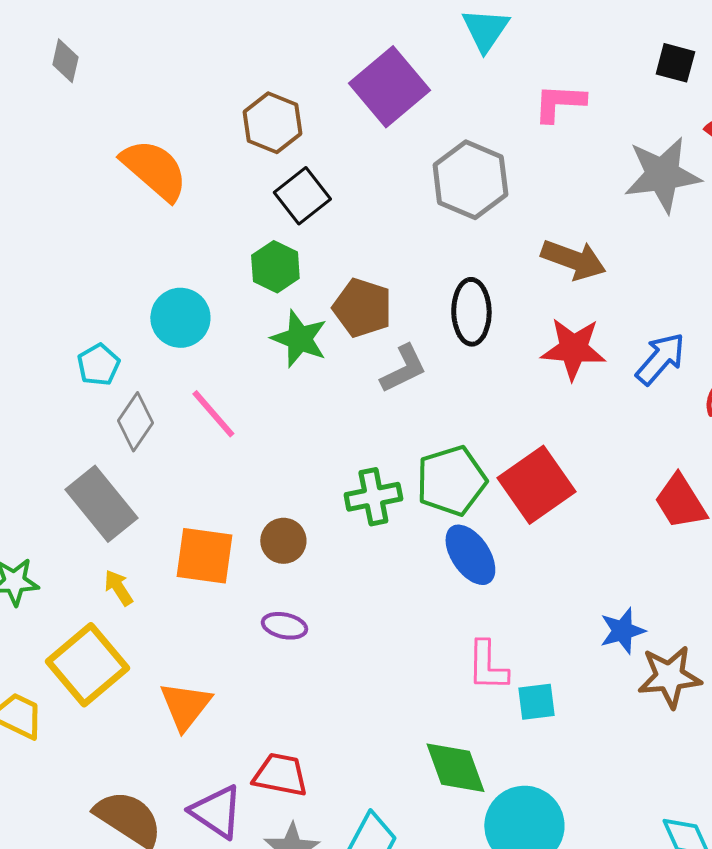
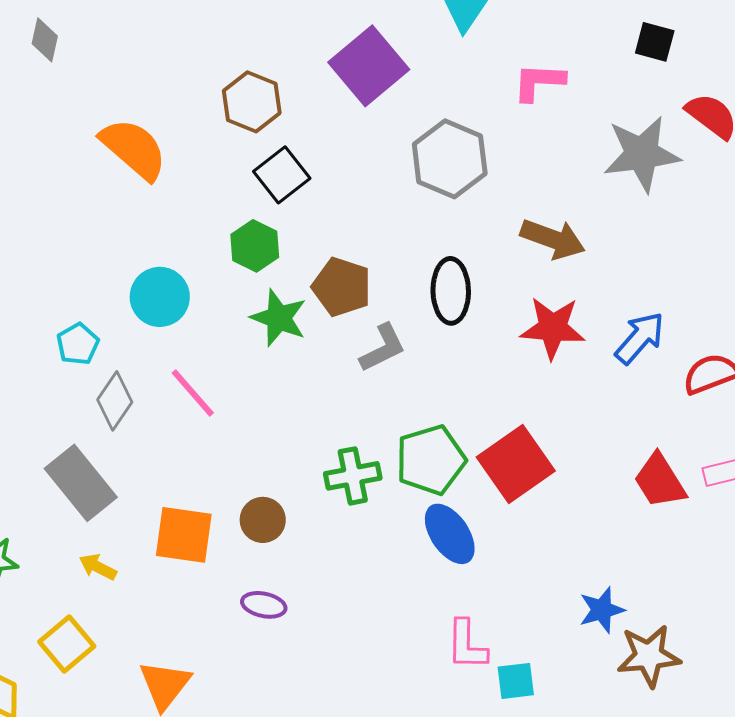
yellow arrow: (118, 588) -> (98, 567), turned -30
yellow square: (87, 665) -> (67, 644), size x0.7

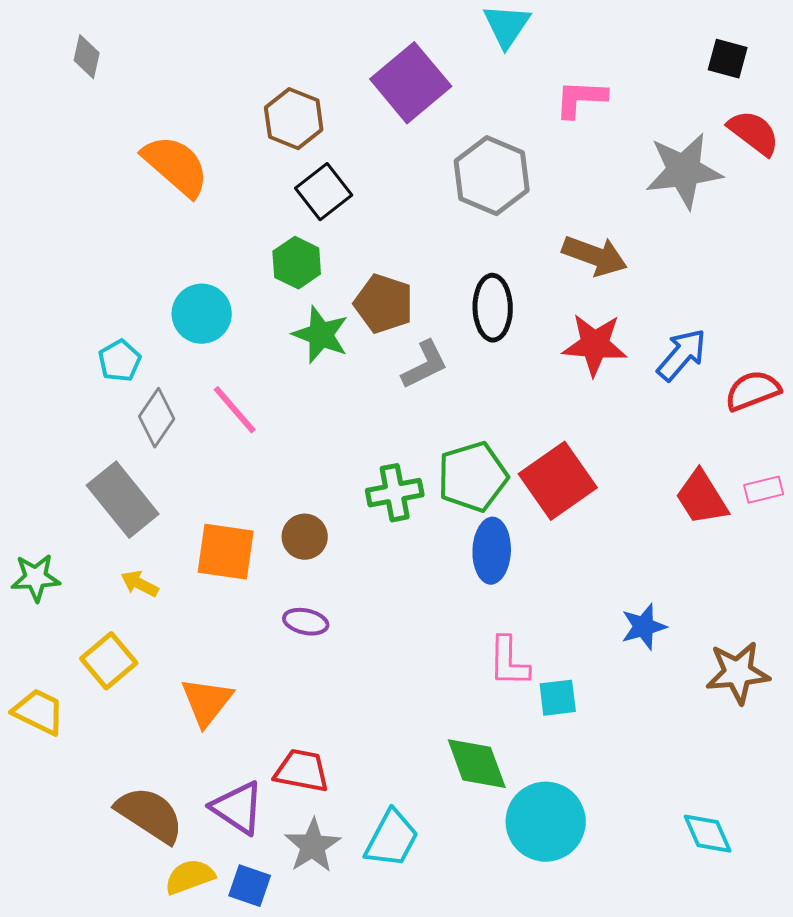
black square: (655, 42) -> (728, 59), moved
blue ellipse: (450, 534) -> (492, 551), turned 36
brown star: (649, 656) -> (738, 673), moved

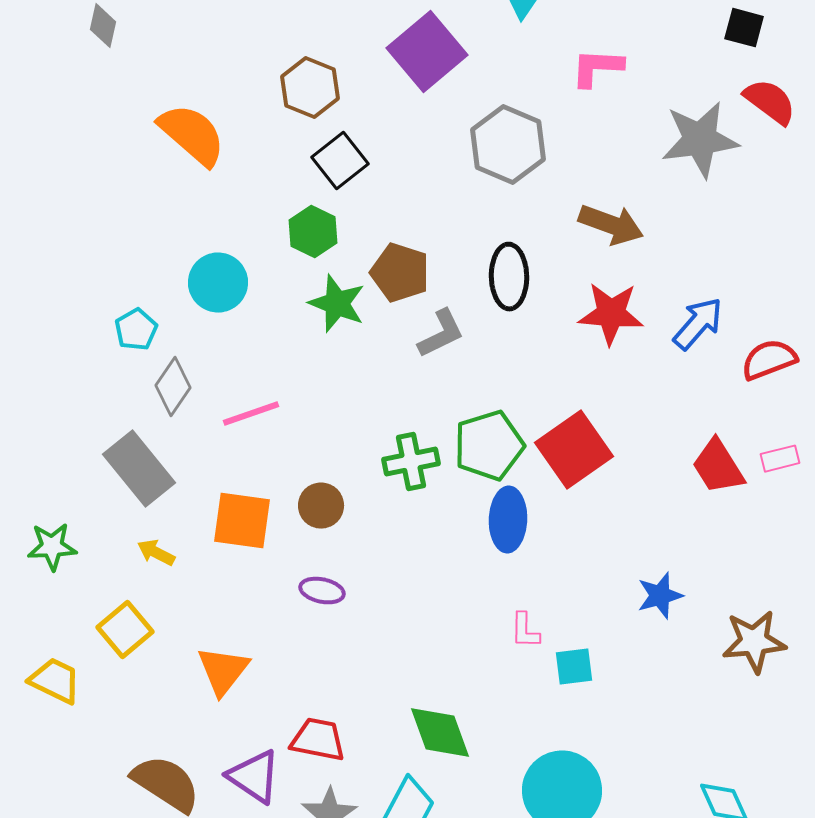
pink line: (235, 410) -> (251, 414), moved, turned -68
pink L-shape: (509, 662) -> (525, 631), size x0.7
green diamond: (477, 764) -> (440, 733), moved

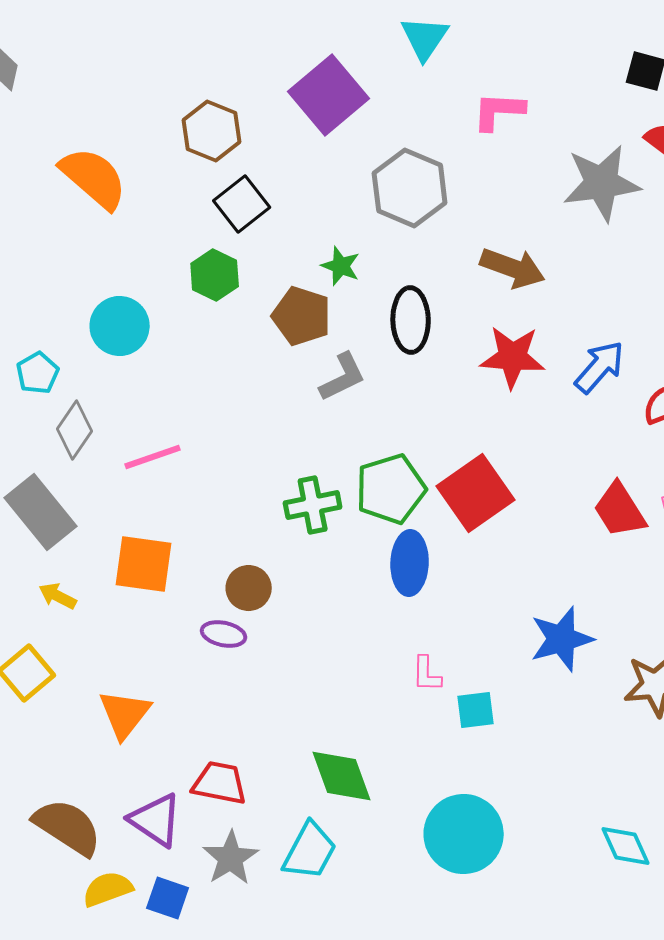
green star: (337, 304) -> (341, 266), moved, size x0.7
brown circle: (321, 506) -> (249, 588), moved
blue star: (660, 596) -> (562, 639), size x1.4

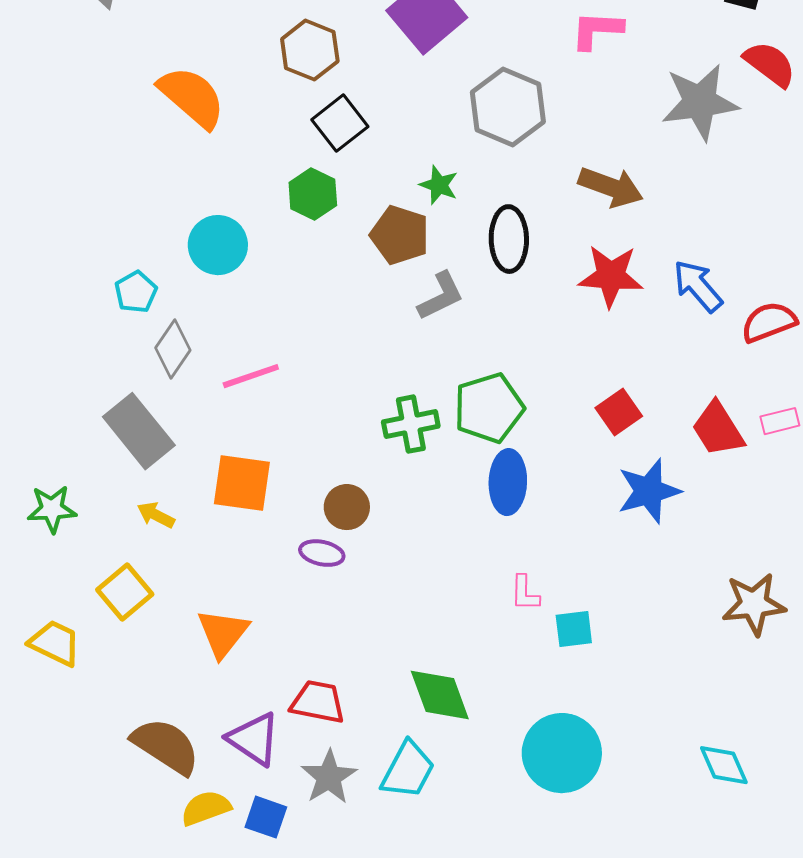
blue arrow: (600, 367) -> (698, 286), turned -82
red square: (476, 493) -> (619, 412), moved, size x0.6
blue star: (562, 639) -> (649, 491), moved

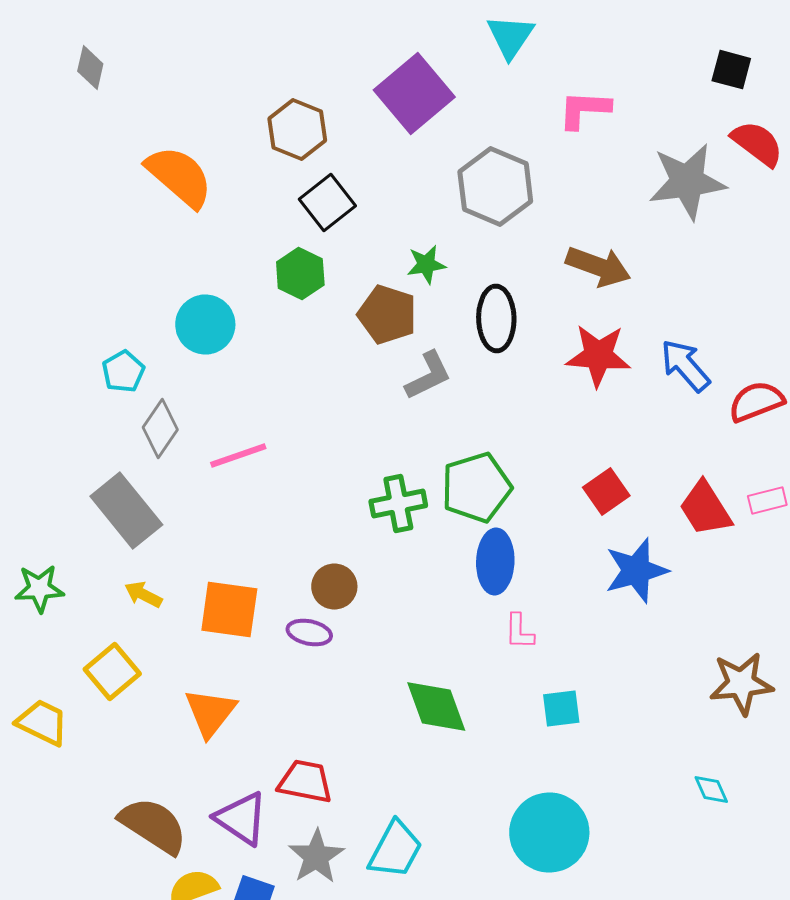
green star: (439, 185) -> (426, 264), turned -30
orange square: (242, 483) -> (229, 610), moved
pink L-shape: (525, 593) -> (519, 632), moved
green diamond: (440, 695) -> (436, 706), moved
cyan diamond: (724, 765) -> (711, 790), moved, size x0.7

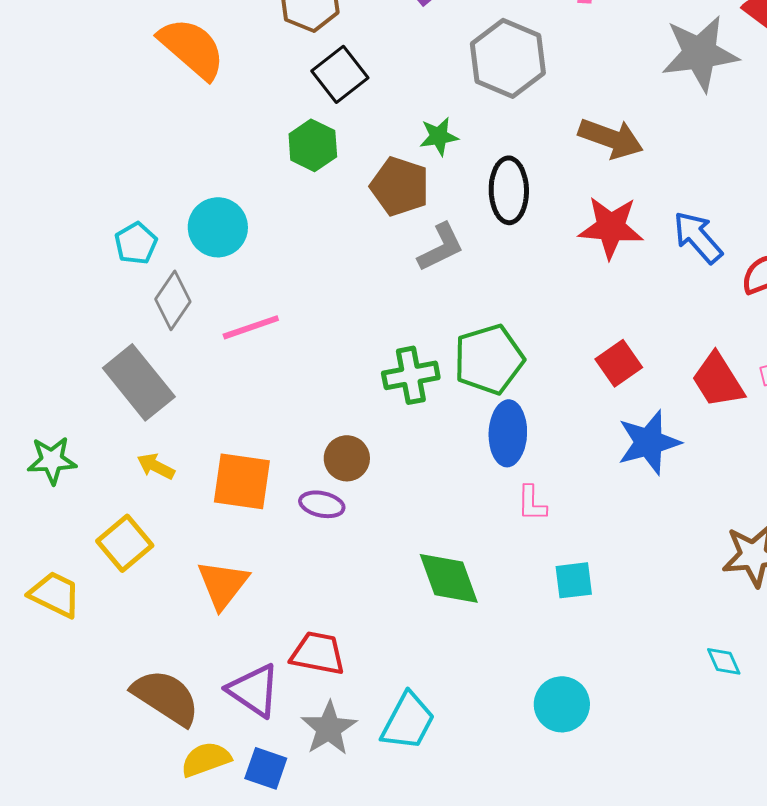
cyan circle: (205, 324) -> (218, 227), moved
cyan circle: (549, 832) -> (562, 704), size x0.7

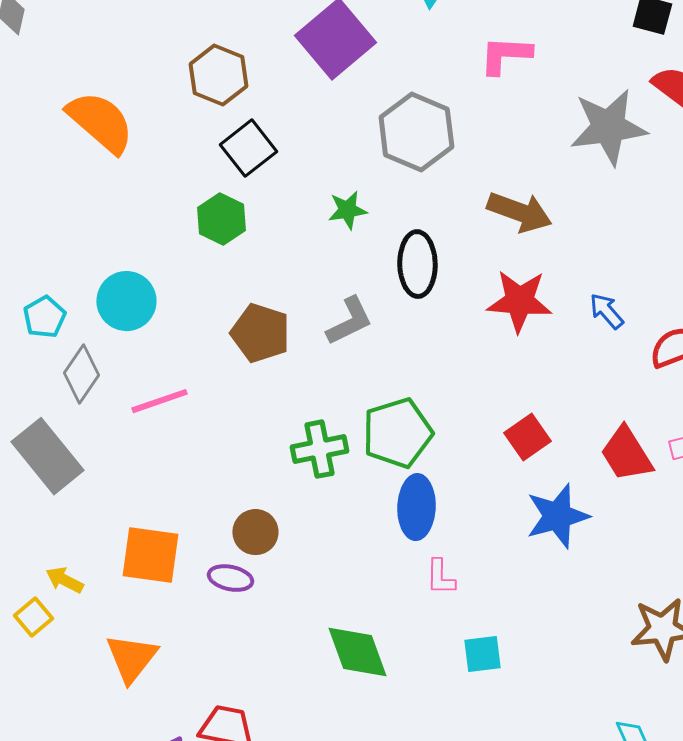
brown pentagon: (400, 186) -> (260, 333), moved
blue arrow: (698, 237) -> (606, 311), size x0.7
yellow arrow: (156, 466) -> (64, 580), moved
yellow square: (125, 543) -> (33, 617), size x0.7

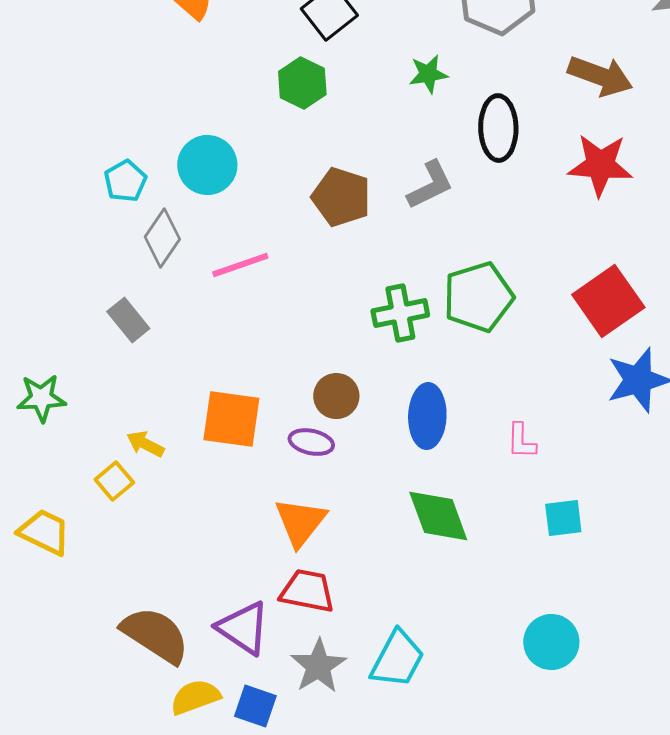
red square: (527, 437) -> (608, 301), size x1.5
gray rectangle: (47, 456) -> (128, 320), size x0.6
blue ellipse: (416, 507) -> (427, 416), moved
orange triangle: (131, 658) -> (300, 522), moved

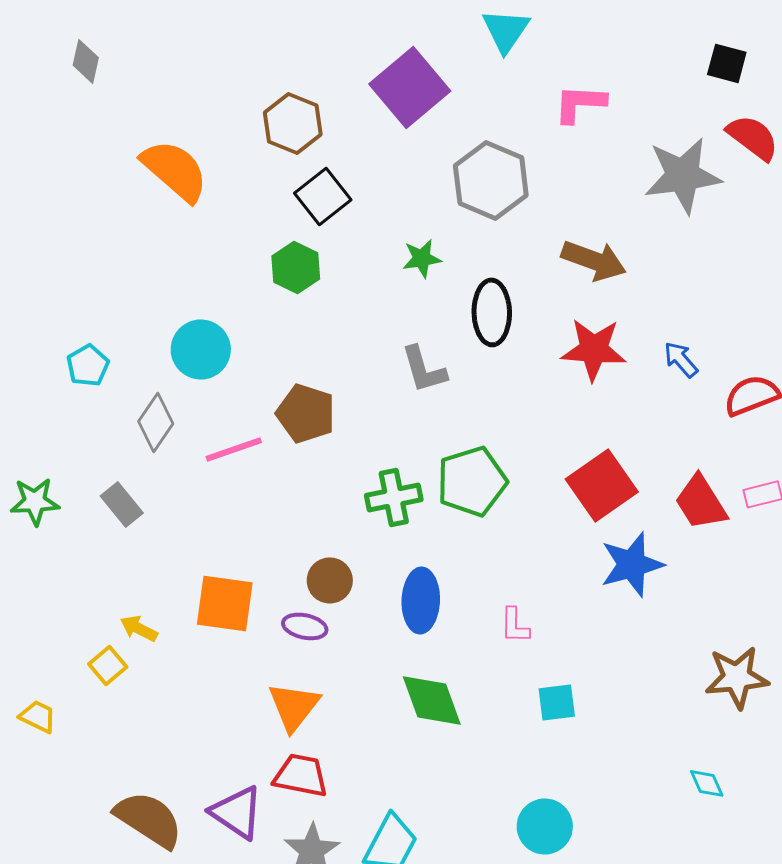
cyan pentagon: (125, 181) -> (88, 365), moved
gray L-shape: (430, 185) -> (424, 369), turned 100
brown pentagon: (341, 197) -> (306, 413), moved
green star: (41, 398) -> (35, 501), moved
yellow trapezoid: (44, 532) -> (38, 716), size x0.7

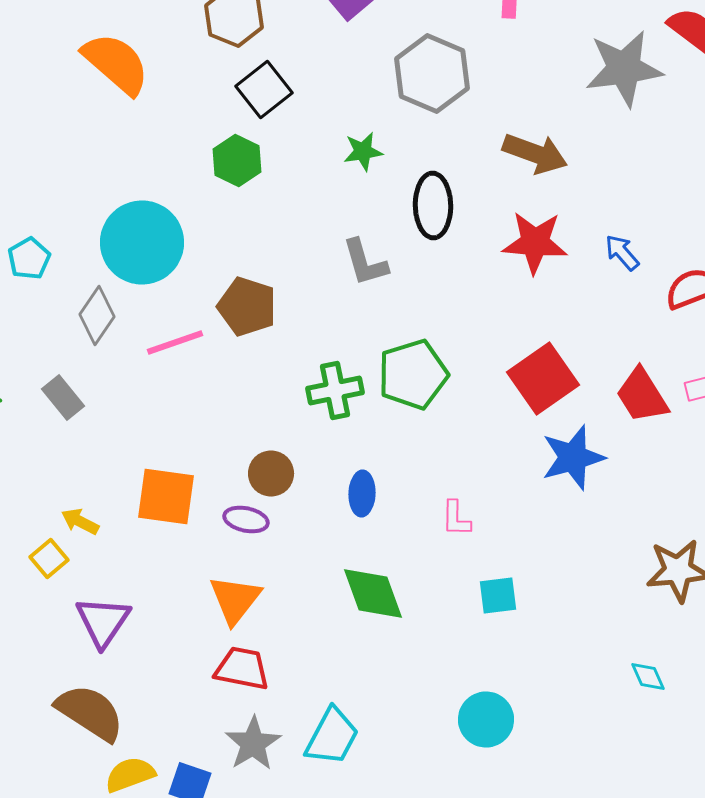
cyan circle: (201, 349) -> (142, 242), size x1.4
blue ellipse: (421, 600) -> (362, 494), size x0.7
purple triangle: (237, 812) -> (103, 622), moved, turned 30

